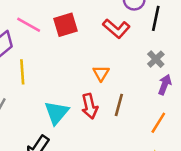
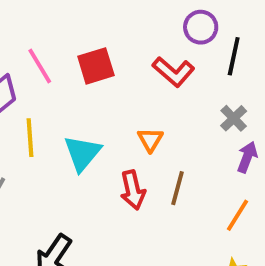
pink line: (29, 25) -> (40, 66), turned 30
cyan triangle: (57, 113) -> (82, 153), moved

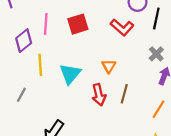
pink line: (40, 66) -> (46, 24), turned 35

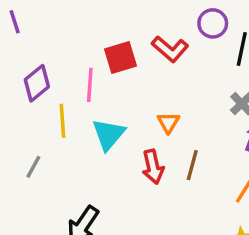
pink line: (46, 24) -> (90, 85), moved
red L-shape: (122, 27) -> (170, 49), moved

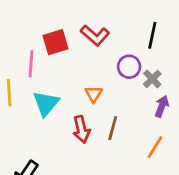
purple circle: (213, 23) -> (129, 67), moved

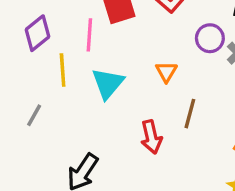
red arrow: (81, 129) -> (151, 137), moved

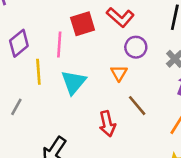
purple circle: (210, 38) -> (136, 47), moved
brown line: (190, 114) -> (137, 106), turned -55

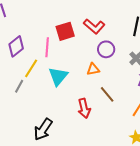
yellow line: (38, 72) -> (31, 68), turned 36
orange triangle: (119, 73) -> (93, 69), turned 48
gray line: (16, 107) -> (19, 86), moved

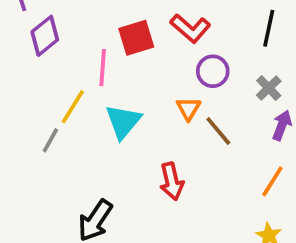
purple diamond: (16, 46) -> (45, 36), moved
orange triangle: (93, 69) -> (188, 109), turned -48
brown line: (107, 94) -> (218, 131), moved

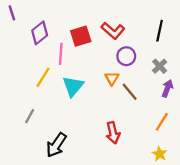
purple diamond: (45, 36) -> (40, 33), moved
gray line: (50, 140) -> (30, 116), moved
red arrow: (172, 181) -> (113, 133), moved

